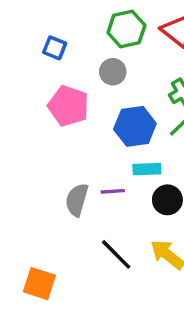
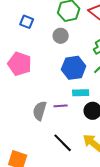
pink pentagon: (68, 106) -> (20, 64), moved

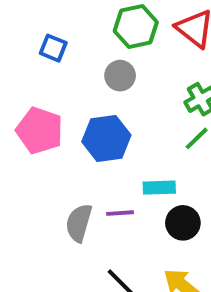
blue hexagon: (74, 68) -> (106, 138), moved

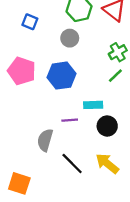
gray semicircle: (79, 223) -> (45, 140), moved

